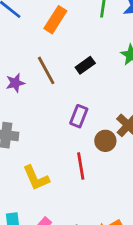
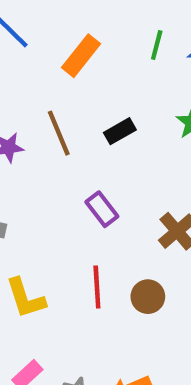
purple rectangle: (79, 116) -> (102, 209), turned -65
brown circle: (105, 141) -> (148, 297), moved

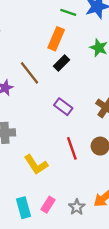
green line: (157, 45) -> (68, 12), turned -70
orange rectangle: (81, 56) -> (56, 39), moved

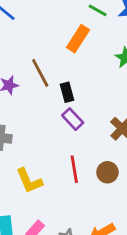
black rectangle: (61, 63) -> (67, 92), moved, turned -70

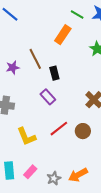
purple rectangle: (73, 119) -> (48, 97), moved
red line: (74, 169) -> (59, 129), turned 60

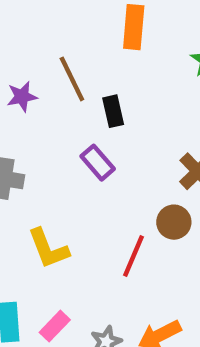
orange rectangle: (63, 35) -> (134, 27), turned -30
red line: (59, 129) -> (133, 256), moved, turned -30
brown circle: (83, 131) -> (174, 222), moved

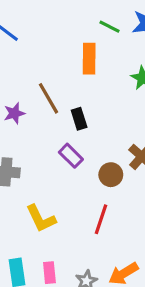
brown circle: (174, 222) -> (111, 175), moved
pink rectangle: (55, 326) -> (49, 273), turned -45

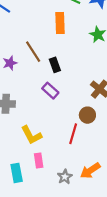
brown circle: (111, 175) -> (87, 115), moved
pink rectangle: (49, 273) -> (39, 160), moved

